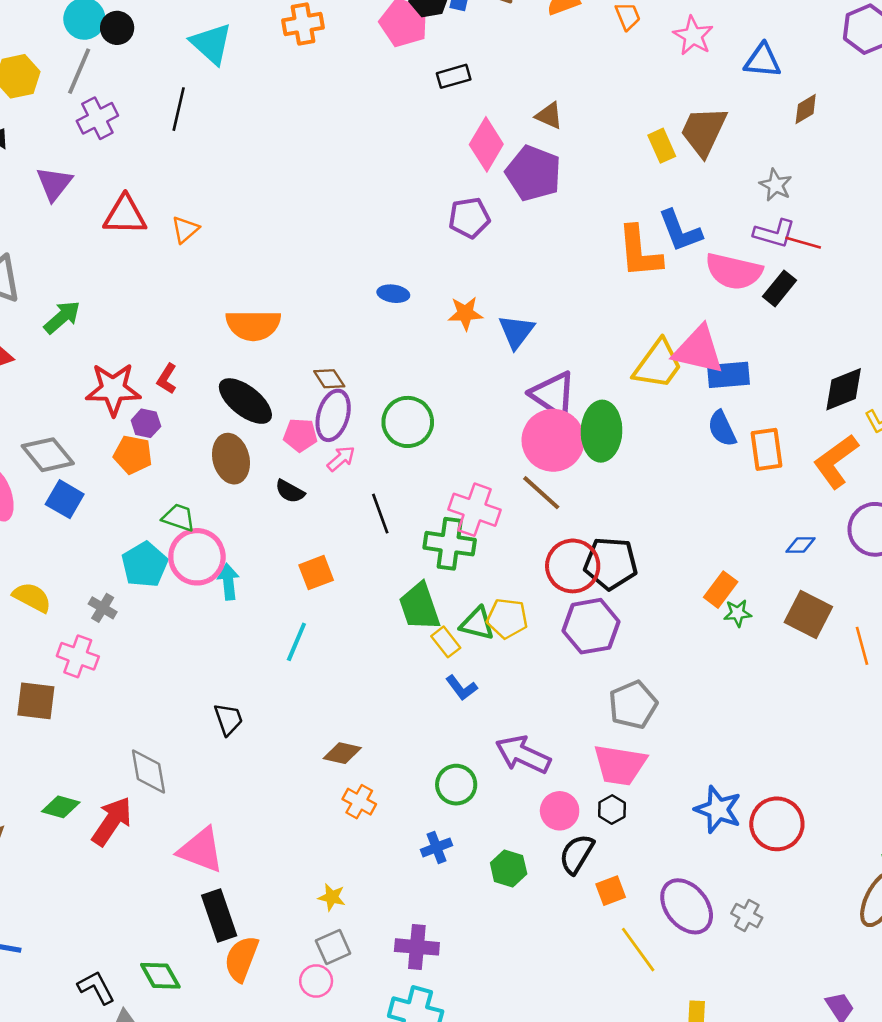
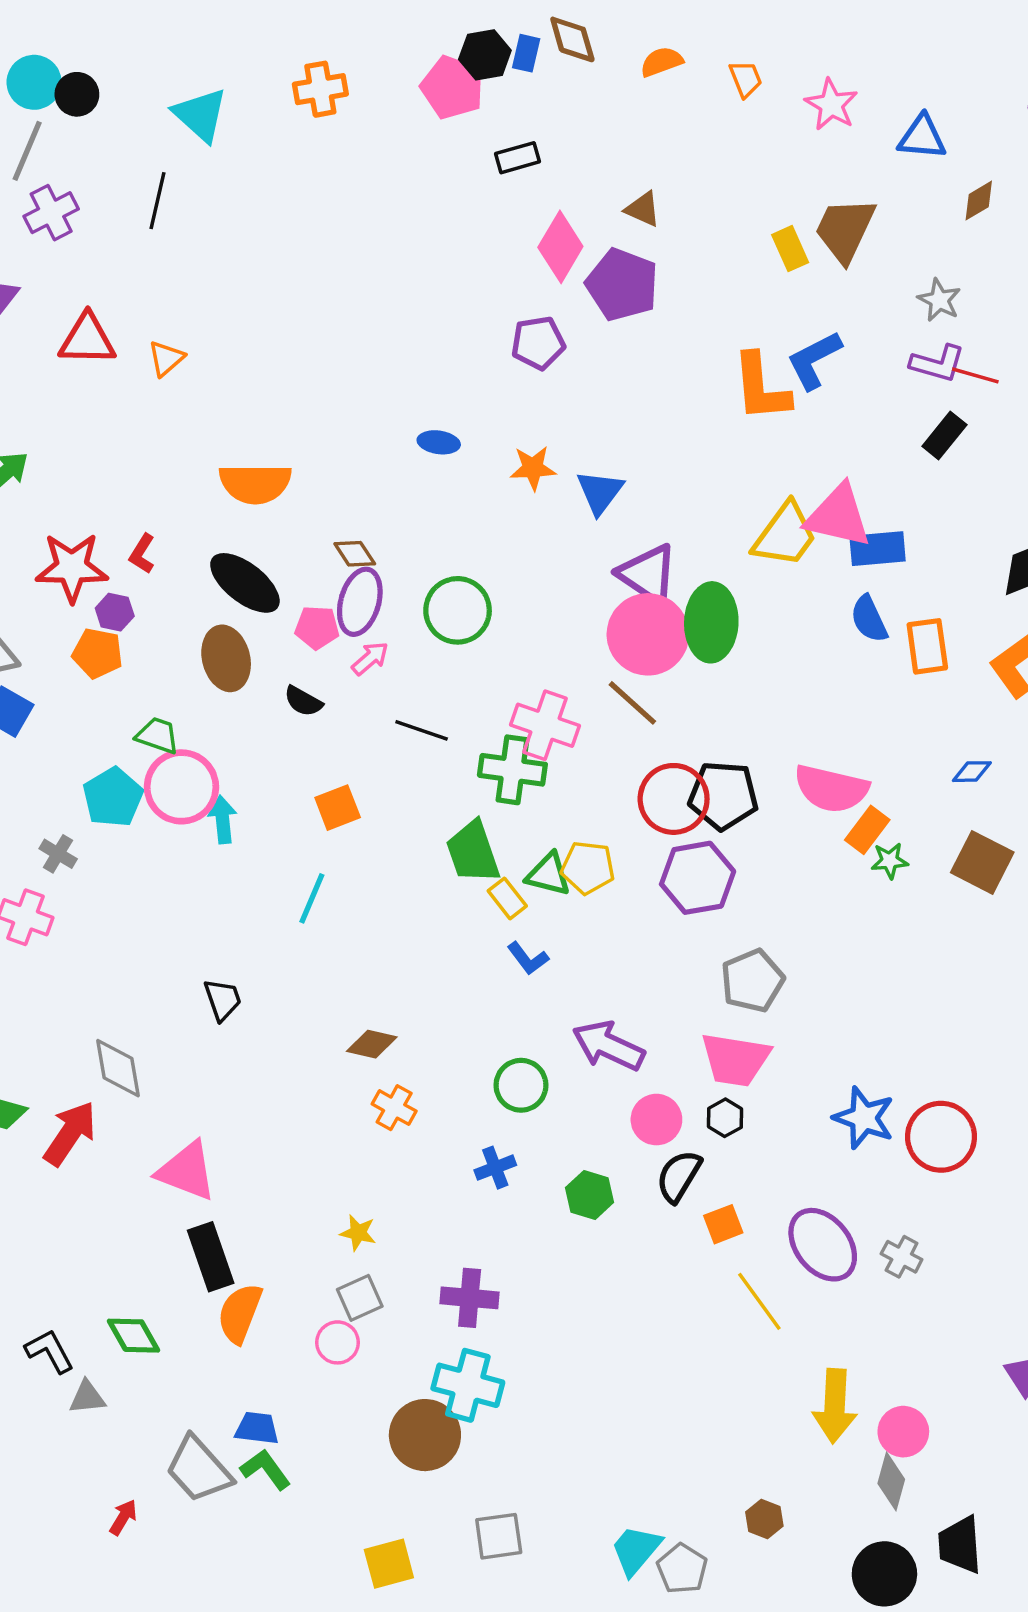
blue L-shape: (680, 231) -> (814, 360), turned 84
pink semicircle: (734, 271) -> (831, 789), moved
black line: (380, 514) -> (422, 730), turned -51

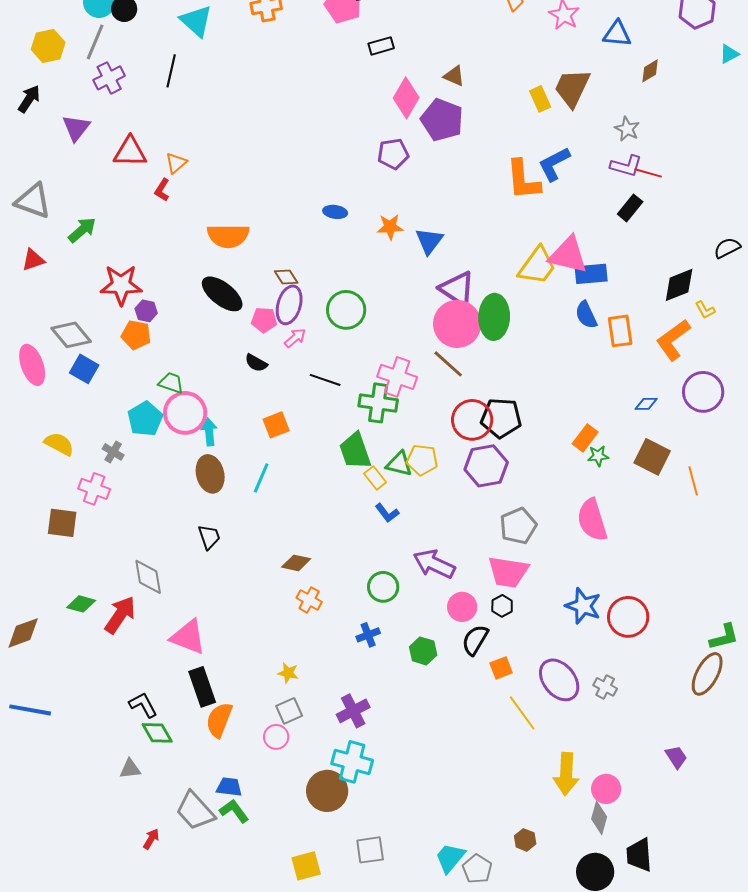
red L-shape: (142, 554) -> (162, 190), moved
brown ellipse: (226, 658) -> (210, 474), moved
pink semicircle: (831, 789) -> (592, 520), moved, turned 60
purple cross: (470, 1298) -> (353, 711), turned -32
black L-shape: (49, 1351) -> (143, 705), moved

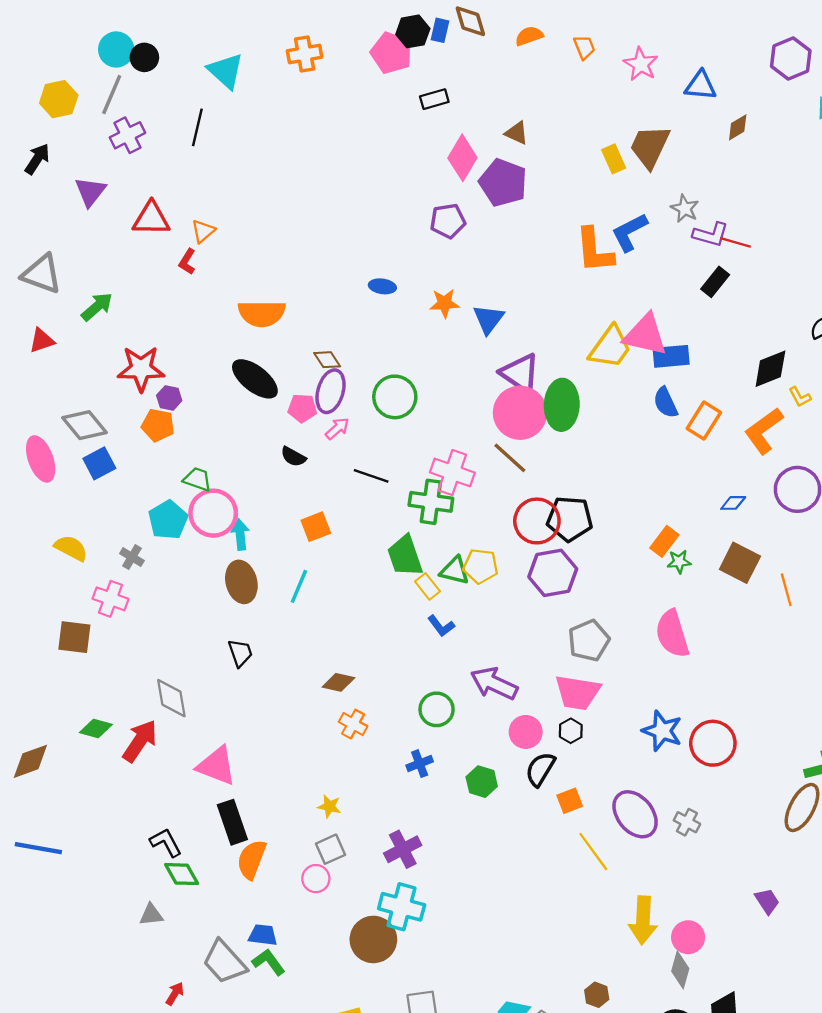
gray star: (627, 129) -> (685, 209), moved
orange rectangle: (620, 331) -> (704, 421), turned 40
blue square: (84, 369) -> (99, 463), turned 32

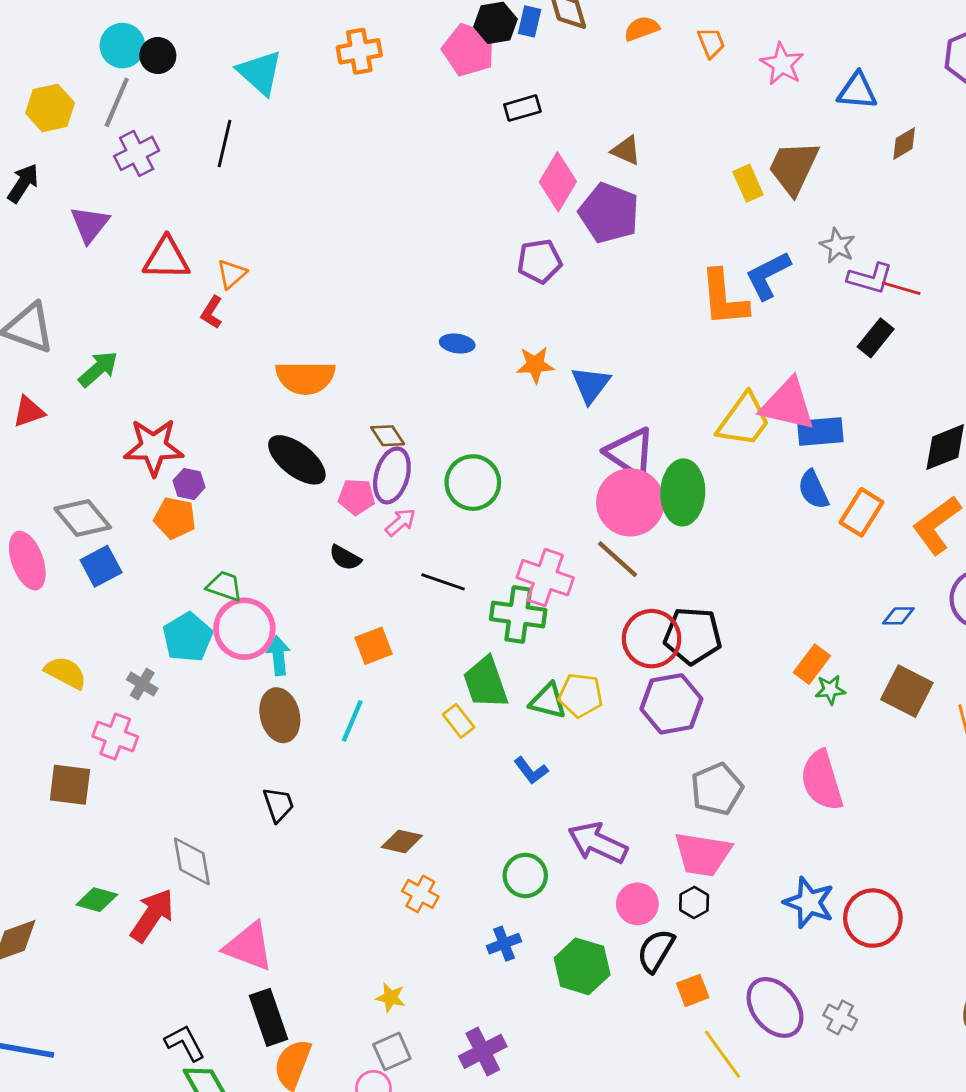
yellow rectangle: (428, 586) -> (459, 721), moved
green hexagon: (482, 782) -> (582, 966), size x1.4

